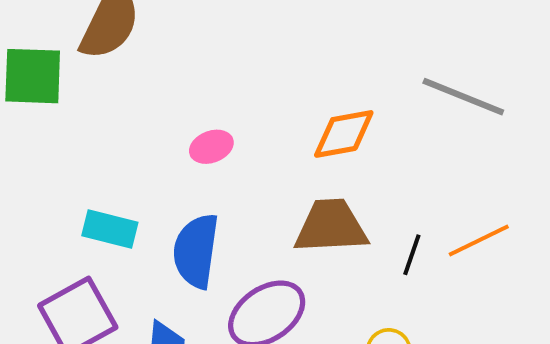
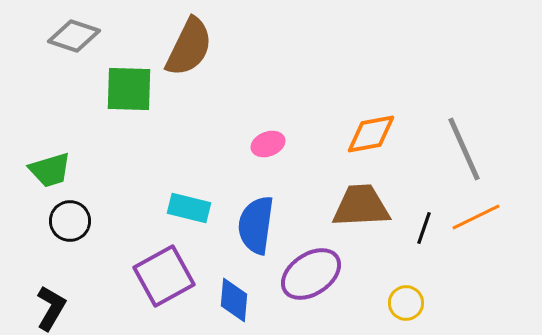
gray line: (463, 97) -> (464, 149), moved, turned 44

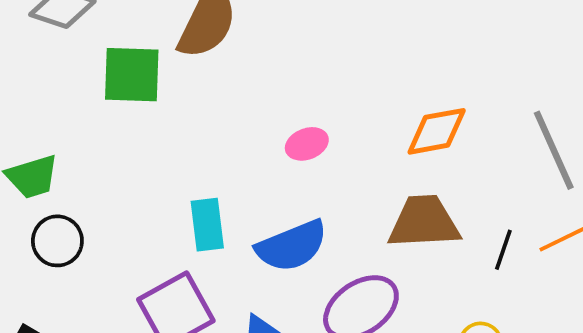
cyan rectangle: (189, 208) -> (207, 225), turned 69
blue semicircle: (256, 225) -> (292, 246), turned -120

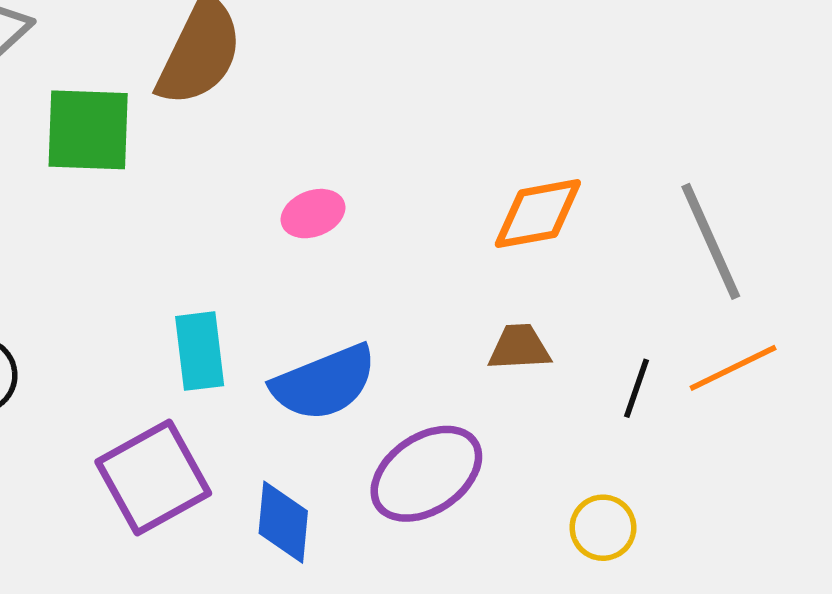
pink ellipse: (307, 144) -> (313, 214), moved
brown trapezoid: (424, 222) -> (519, 347), size x0.6

